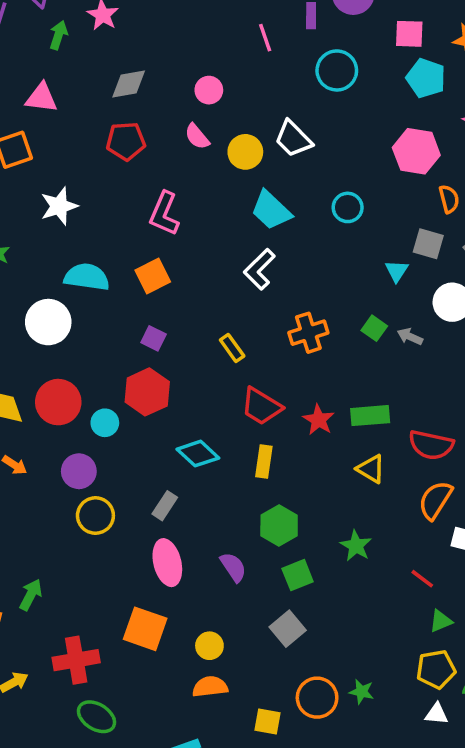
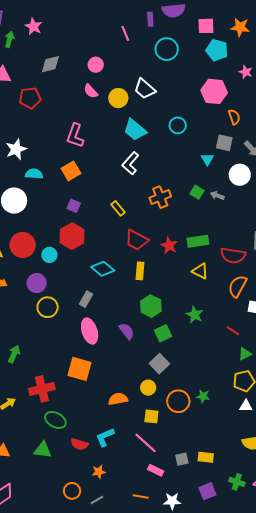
red pentagon: (126, 141) -> (30, 98), moved
white star: (59, 206) -> (16, 149), moved
cyan semicircle: (87, 277) -> (34, 174), size x0.7
yellow circle: (209, 646) -> (148, 388), moved

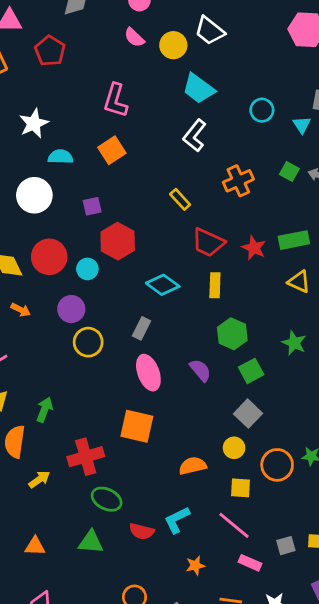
red pentagon: (30, 98) -> (50, 51), turned -30
cyan circle: (178, 125) -> (262, 110), moved
purple square: (74, 206) -> (92, 206), moved, turned -32
orange star: (99, 472) -> (195, 565), moved

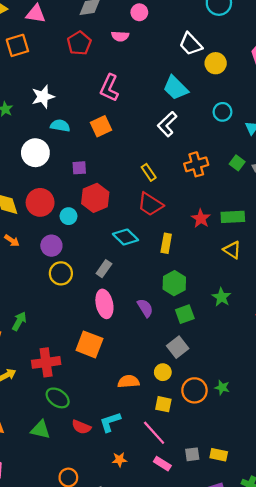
pink semicircle: (134, 37) -> (120, 36), moved, turned -49
yellow circle: (173, 45) -> (216, 63), moved
red pentagon: (50, 51) -> (79, 43), moved
red trapezoid: (208, 242) -> (150, 204), moved

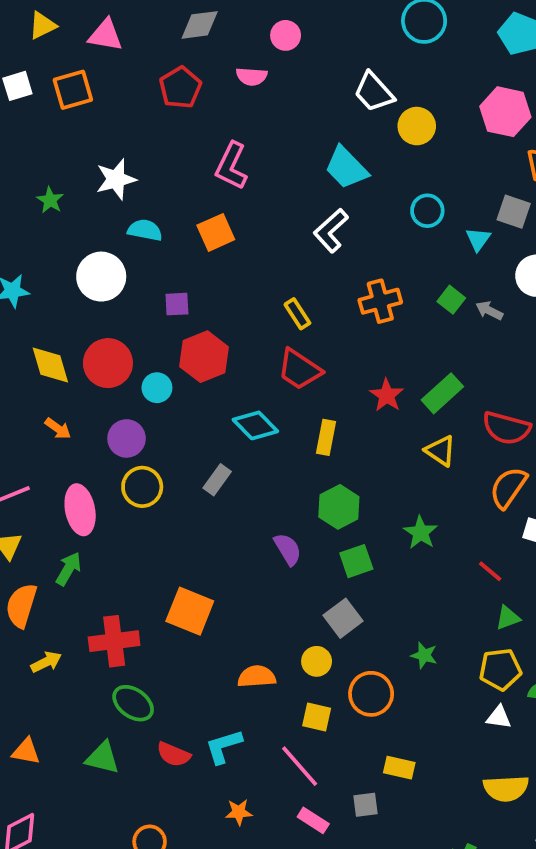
green rectangle: (233, 217) -> (442, 393), turned -40
pink ellipse: (104, 304) -> (80, 510), moved
green star: (222, 388) -> (424, 655), moved
yellow rectangle: (219, 455) -> (399, 768), moved

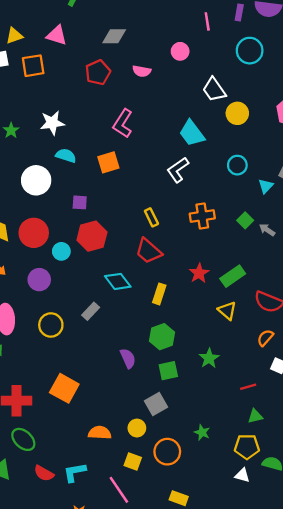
yellow triangle: (42, 25) -> (14, 36), moved
pink circle: (286, 35) -> (180, 51), moved
yellow circle: (142, 487) -> (51, 325), moved
orange semicircle: (508, 488) -> (265, 338), size x0.7
red line: (490, 571) -> (248, 387), turned -63

